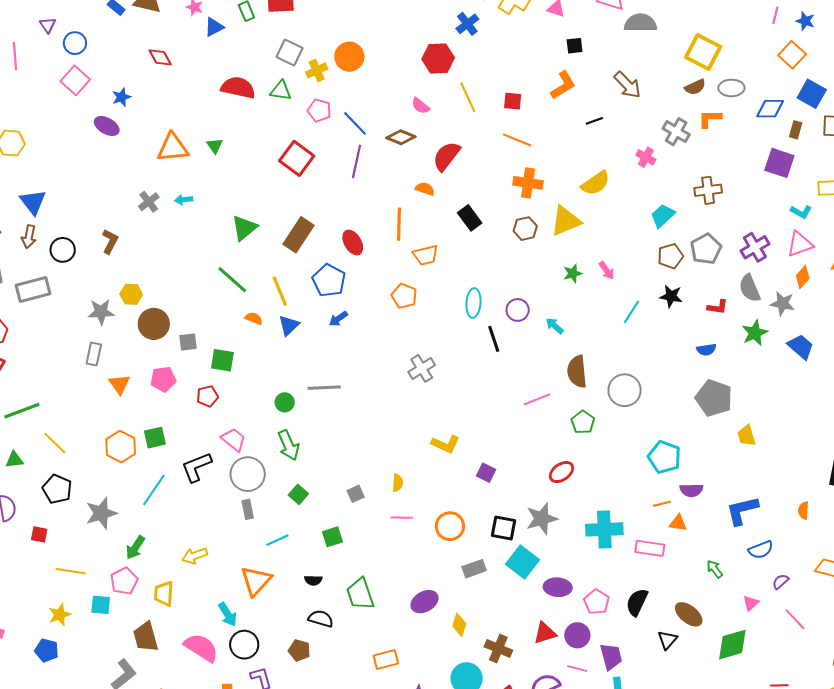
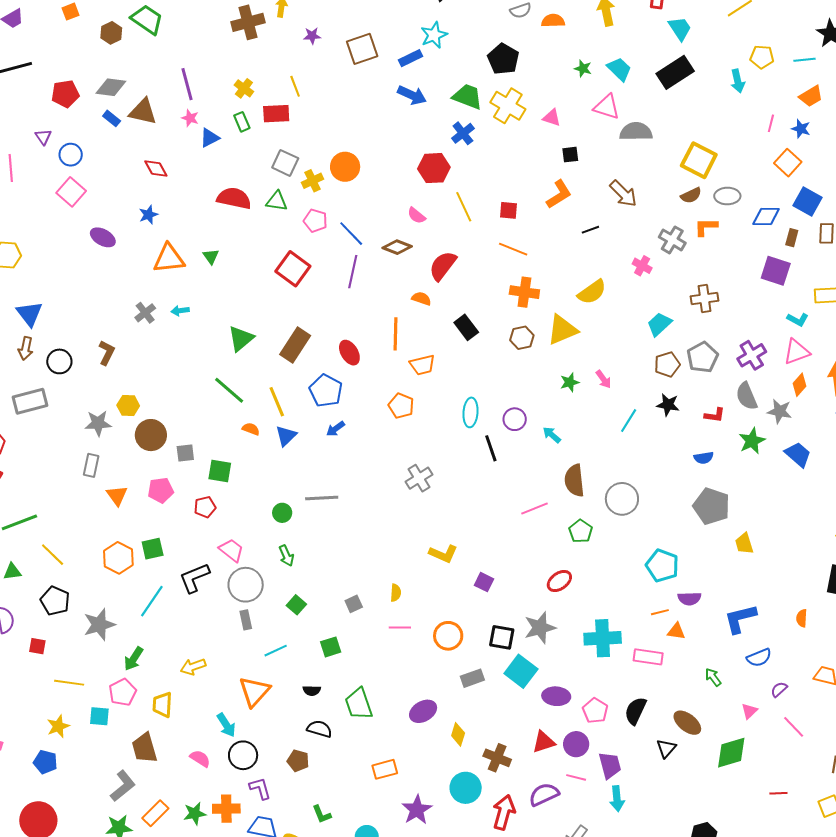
blue star: (121, 97) -> (148, 215), moved
green arrow: (289, 445) -> (286, 556), size x0.7
pink semicircle: (201, 648) -> (200, 758), size x0.6

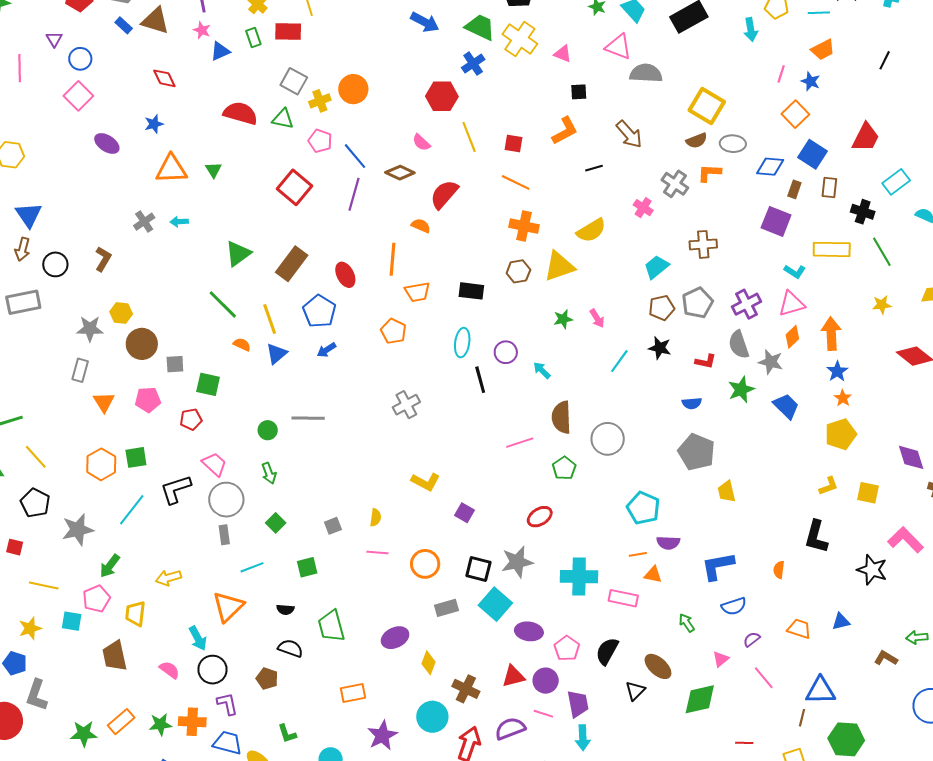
black rectangle: (466, 327) -> (471, 291), moved, turned -50
gray L-shape: (123, 786) -> (37, 695), moved, turned 144

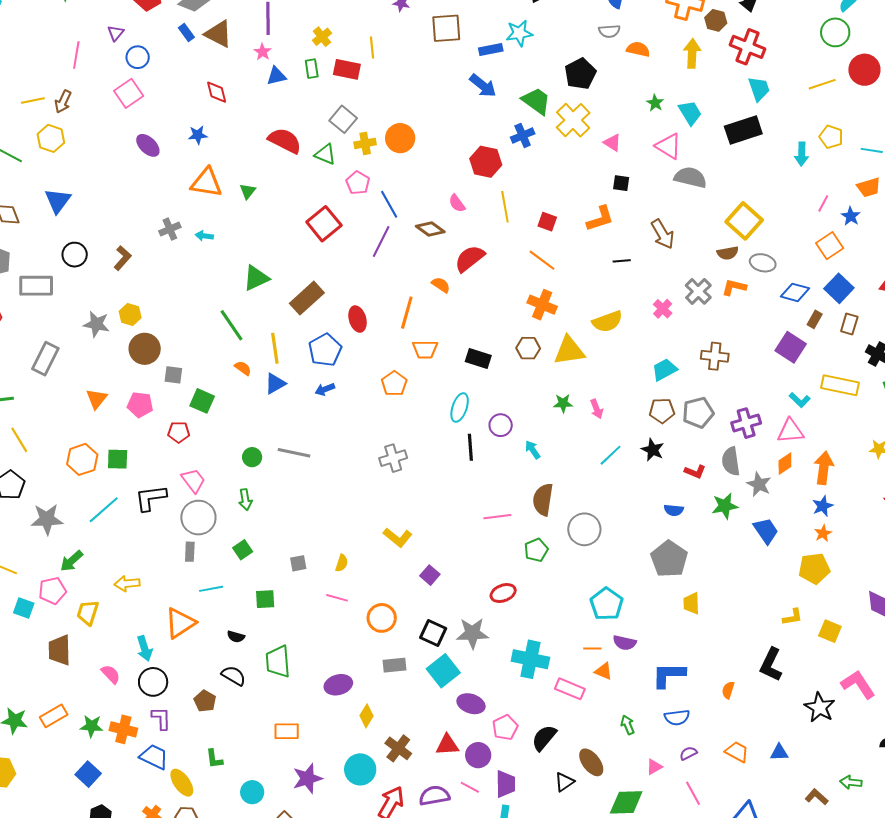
brown arrow: (22, 249) -> (63, 102), moved
gray rectangle: (80, 370) -> (45, 359), moved, size x1.4

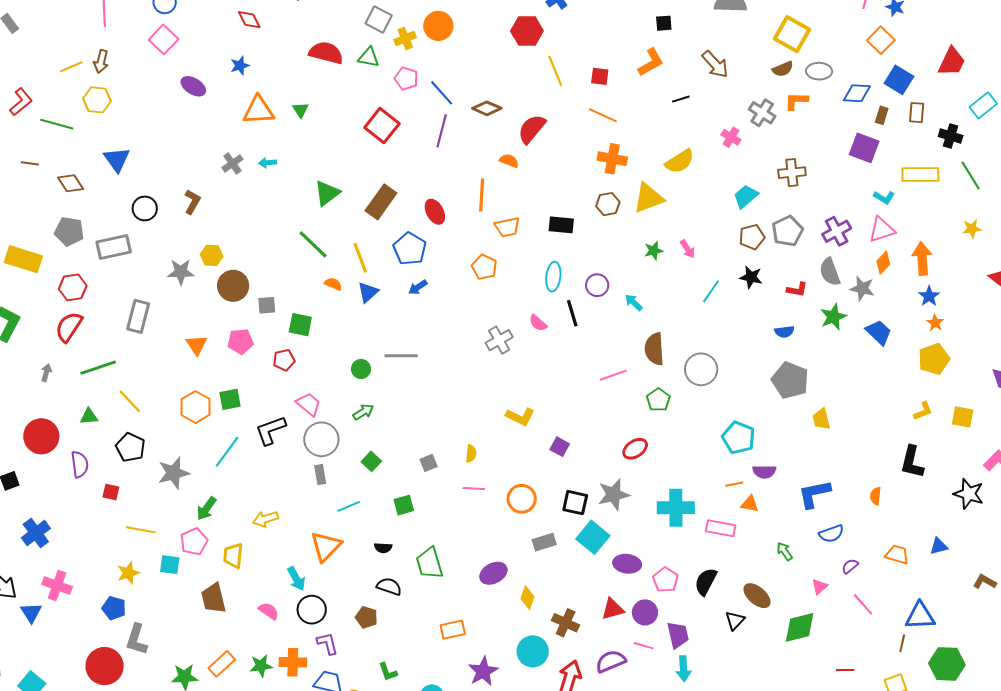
pink semicircle: (457, 203) -> (538, 323), moved
green arrow: (245, 500) -> (363, 412), turned -100

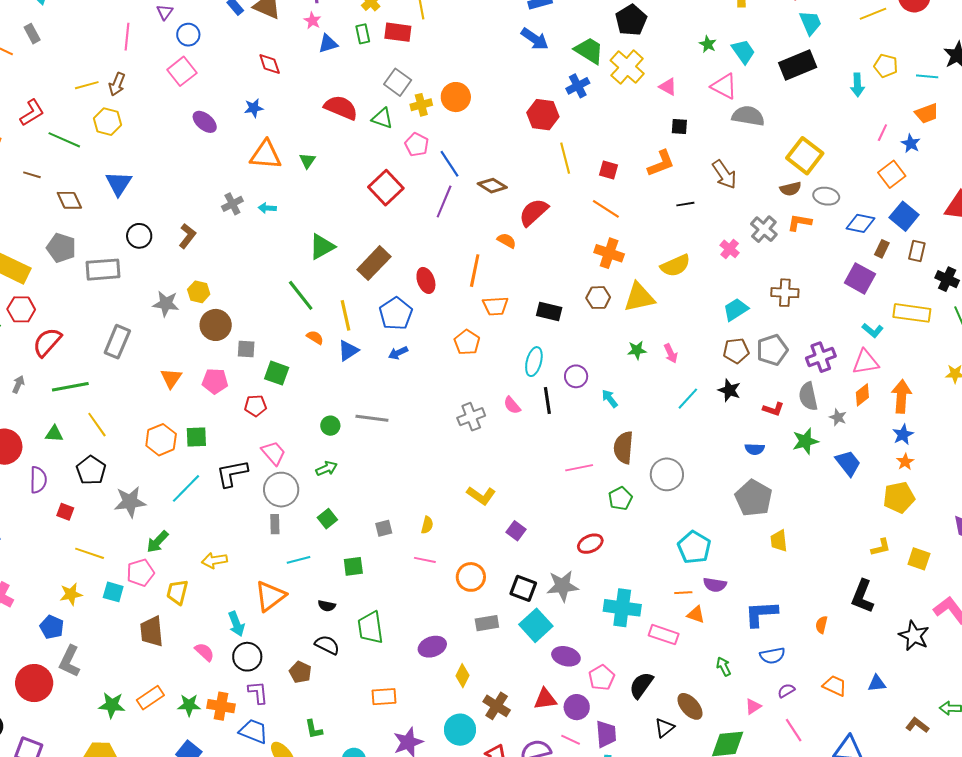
red hexagon: (73, 287) -> (21, 309), moved
gray star: (862, 288) -> (838, 417), size x0.7

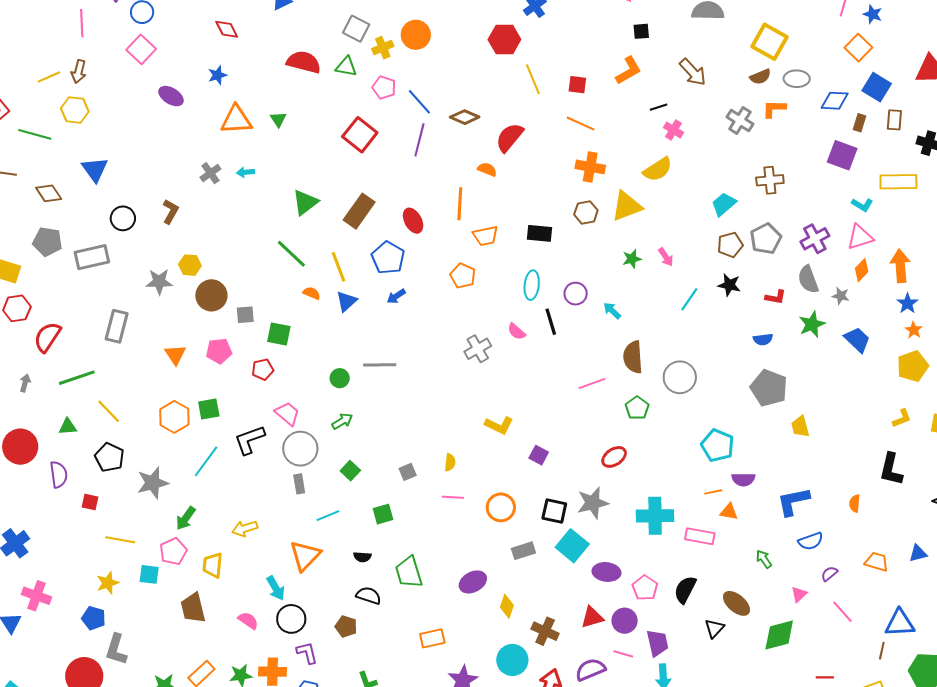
pink cross: (730, 249) -> (673, 130), moved

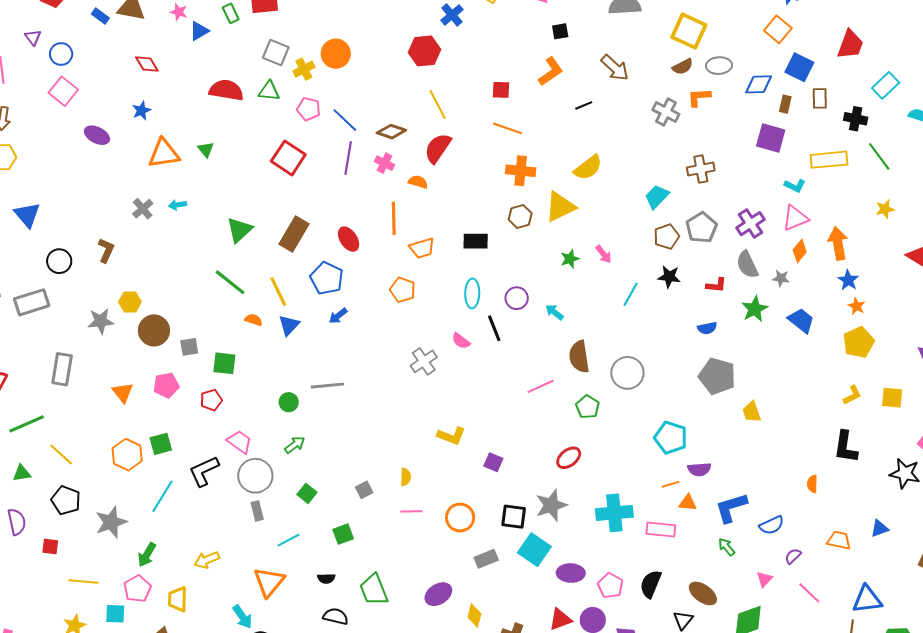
yellow line: (533, 79) -> (438, 105), moved
pink cross: (673, 130) -> (385, 163), moved
blue L-shape: (793, 501) -> (731, 508), moved

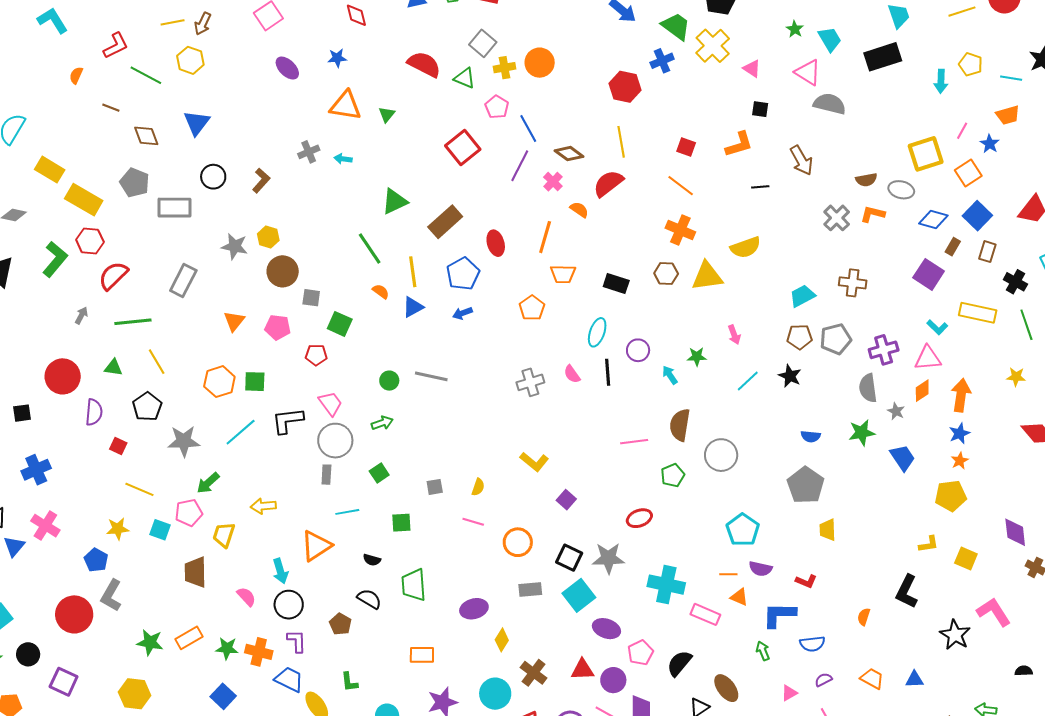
yellow square: (689, 31) -> (926, 154), moved, turned 30
green star: (570, 259) -> (697, 357), moved
red L-shape: (716, 285) -> (806, 581), moved

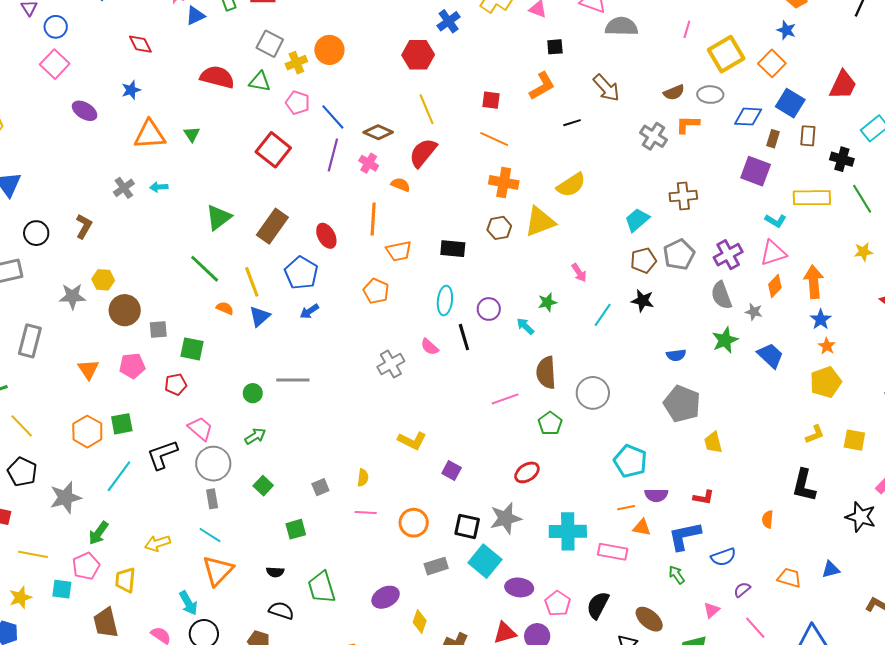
pink line: (962, 131) -> (687, 29), moved
cyan line: (347, 512) -> (210, 535), moved, turned 55

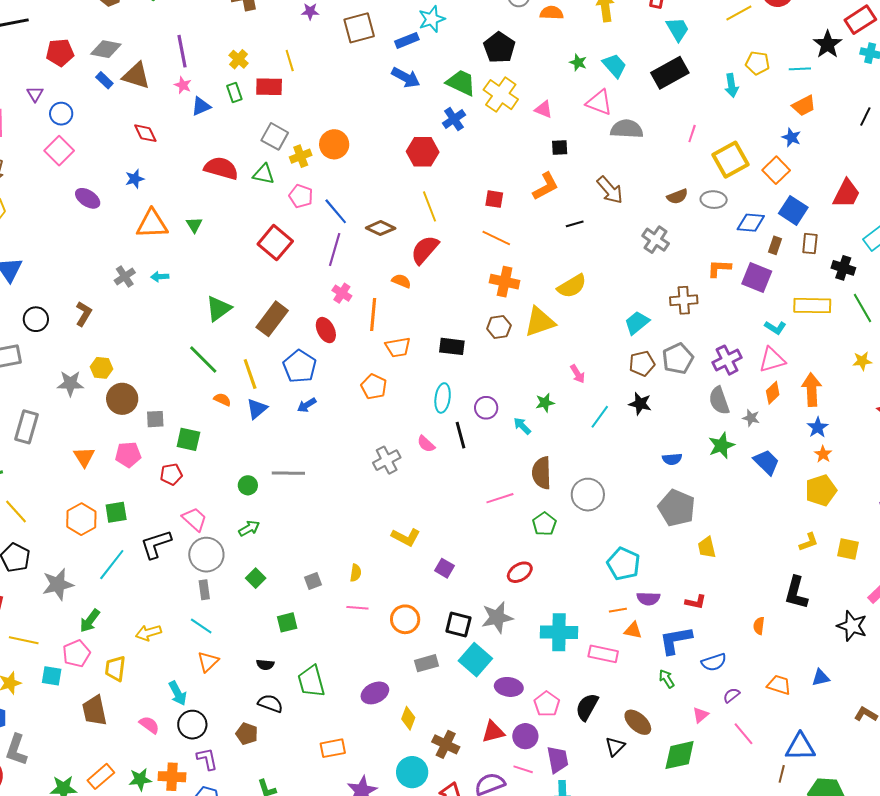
orange L-shape: (688, 124) -> (719, 268), moved
pink cross: (369, 163) -> (342, 293), moved
orange triangle: (218, 571) -> (208, 662), size x0.7

